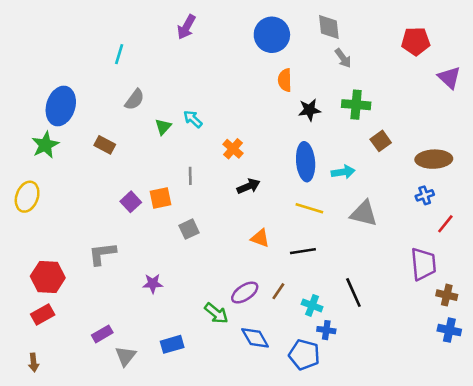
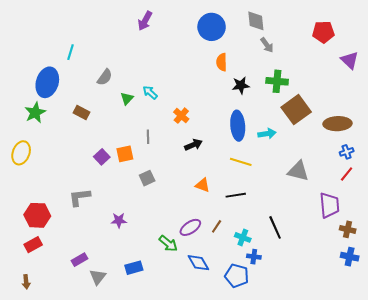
cyan line: (119, 54) -> (70, 52), moved
brown square: (381, 141) -> (296, 110), size x1.8
blue cross: (425, 195) -> (347, 152), moved
gray triangle: (364, 214) -> (298, 171), moved

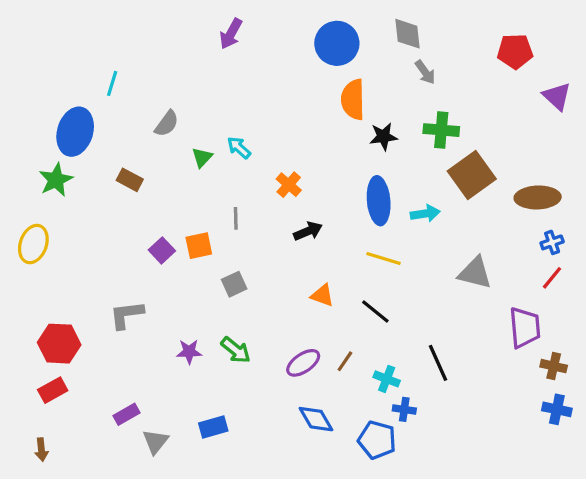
orange semicircle: (222, 62) -> (353, 100), size x1.4
black line: (236, 195) -> (375, 311), turned 48
green arrow: (168, 244) -> (236, 350), moved

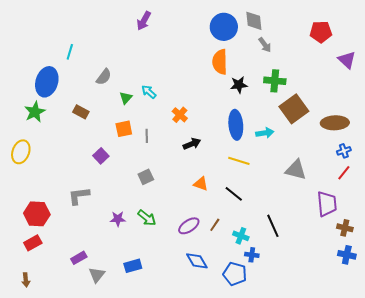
blue circle: (337, 43) -> (224, 27), moved
orange square: (199, 246) -> (124, 129), moved

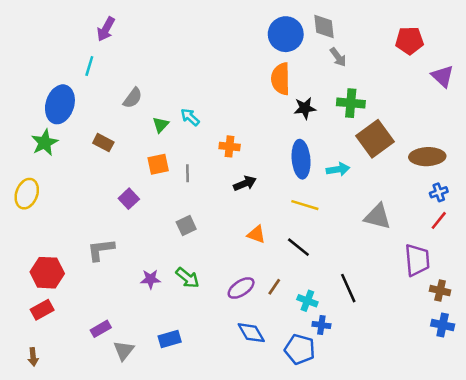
purple arrow: (144, 21) -> (106, 29), moved
orange cross: (180, 115) -> (230, 146), turned -35

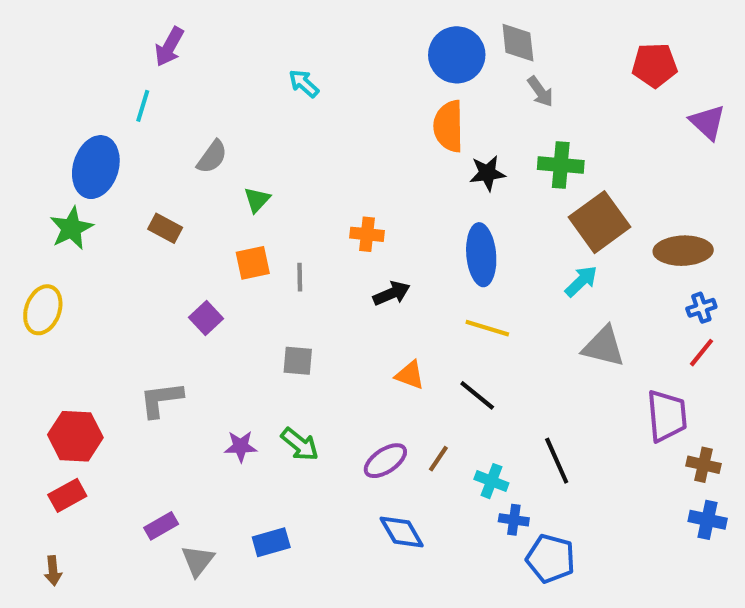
cyan arrow: (190, 117) -> (304, 83), moved
cyan arrow: (338, 169) -> (581, 281), moved, turned -35
gray square: (186, 225) -> (298, 361), turned 30
blue pentagon: (300, 349) -> (551, 559), moved

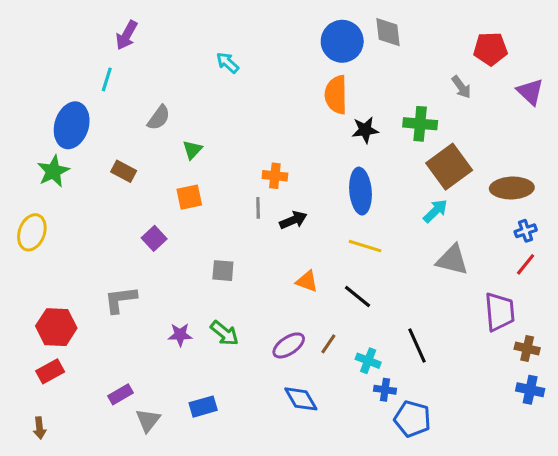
gray arrow: (540, 92) -> (461, 87), moved
gray line: (300, 277) -> (258, 208), moved

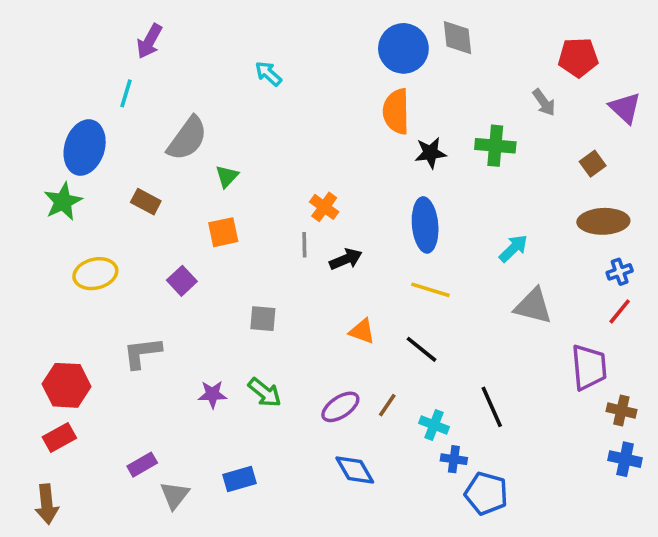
gray semicircle: (159, 118) -> (187, 138), size x1.5
brown square: (449, 167) -> (593, 164), moved, size x0.5
orange cross: (275, 176) -> (324, 207), turned 30
yellow ellipse: (32, 232) -> (95, 274), moved, turned 56
brown arrow: (40, 428) -> (47, 504), size x1.5

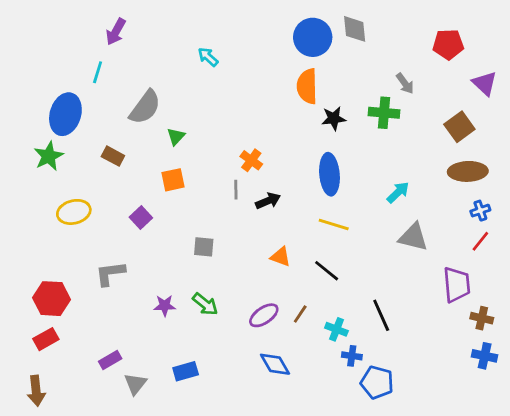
gray arrow: (544, 102) -> (405, 83), moved
brown square: (593, 164) -> (459, 127), size x1.5

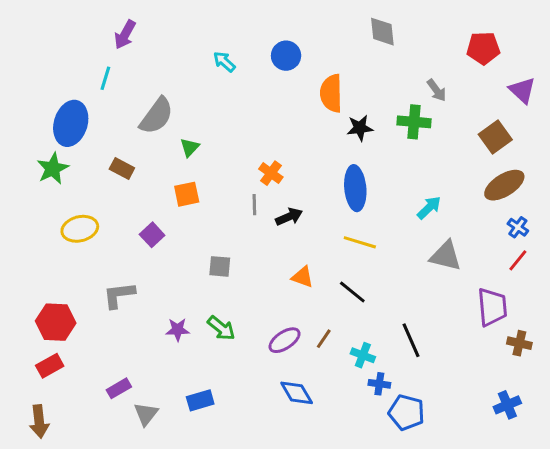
blue circle: (313, 37) -> (286, 56), moved, size x0.7
brown ellipse: (468, 171) -> (504, 185), turned -30
blue cross: (480, 211) -> (518, 227), turned -36
blue cross: (485, 356) -> (507, 405), moved, turned -35

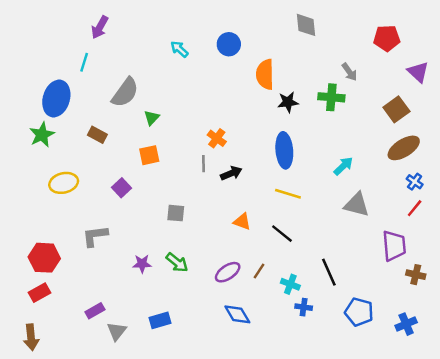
blue pentagon: (406, 412) -> (359, 312), moved

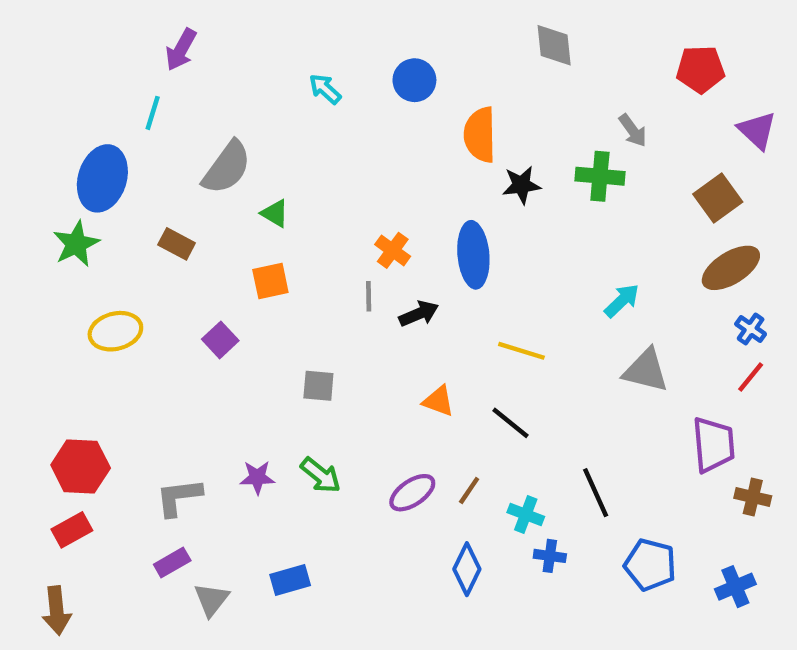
green triangle: (152, 118) -> (275, 213), turned -42
blue ellipse: (284, 150) -> (473, 255), moved
gray L-shape: (95, 236) -> (179, 497), moved
blue diamond: (237, 314) -> (467, 569), moved, turned 56

